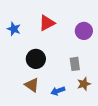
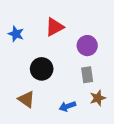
purple circle: (84, 31) -> (87, 46), moved
brown triangle: (32, 85) -> (26, 99), moved

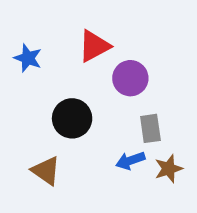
purple circle: (87, 46) -> (130, 78), moved
blue arrow: (67, 106) -> (130, 161), moved

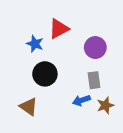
blue star: (28, 58) -> (35, 44), moved
purple circle: (130, 78) -> (95, 48), moved

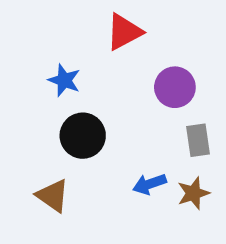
red triangle: (59, 29) -> (124, 32), moved
gray rectangle: (94, 80) -> (198, 140), moved

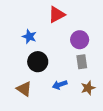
gray rectangle: (198, 140) -> (82, 62), moved
blue arrow: (150, 184) -> (60, 85), moved

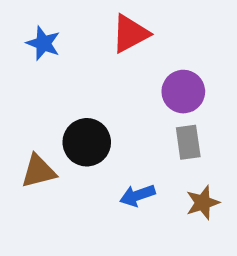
blue star: (29, 37) -> (43, 43), moved
brown triangle: (24, 89) -> (38, 171), moved, turned -49

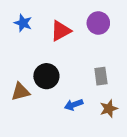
red triangle: (130, 34) -> (61, 31), moved
purple circle: (183, 92) -> (98, 23), moved

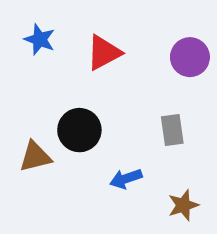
purple circle: (98, 23) -> (190, 57), moved
brown star: (109, 109) -> (183, 205), moved

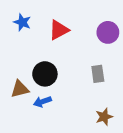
blue arrow: (126, 179) -> (42, 102), moved

